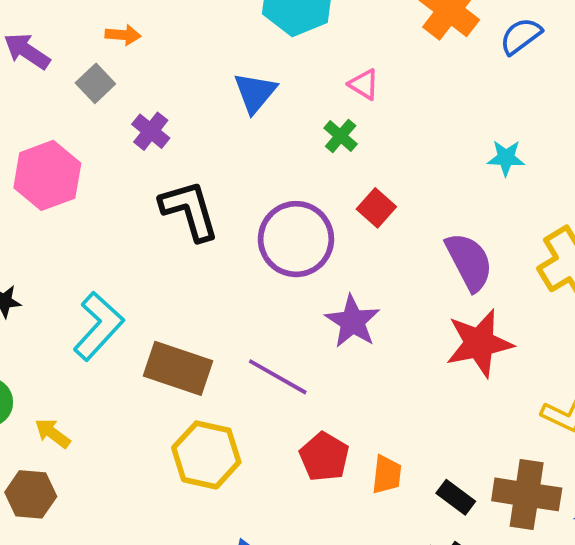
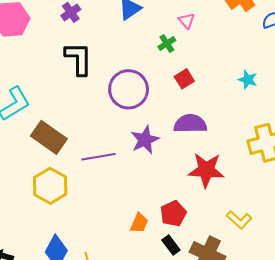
red square: (376, 208) -> (184, 79), moved
purple semicircle: (469, 262) -> (190, 124), moved, turned -80
purple line: (278, 377) -> (98, 157), turned -56
red pentagon: (324, 457) -> (173, 214), moved

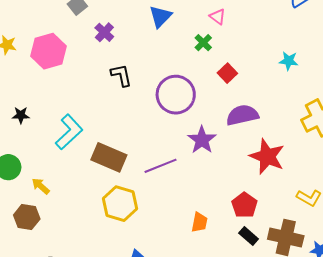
black L-shape: (79, 59) -> (121, 75), size x0.7
red star: (206, 170) -> (267, 157), turned 30
orange trapezoid: (139, 223) -> (199, 222), moved

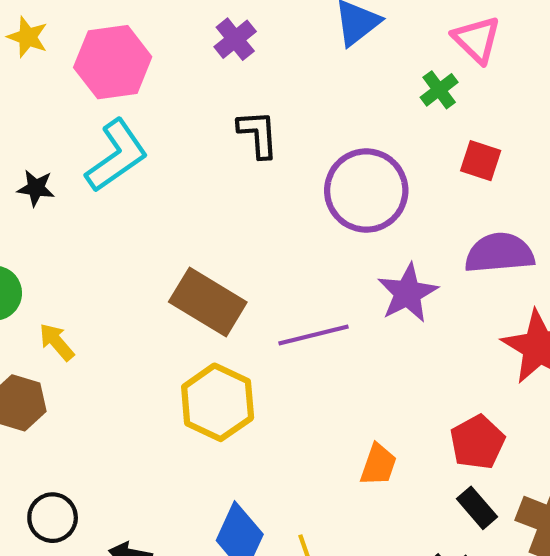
pink triangle: (218, 17) -> (477, 40), size x1.4
red square: (227, 73) -> (481, 161), turned -36
cyan L-shape: (69, 132) -> (117, 156), moved

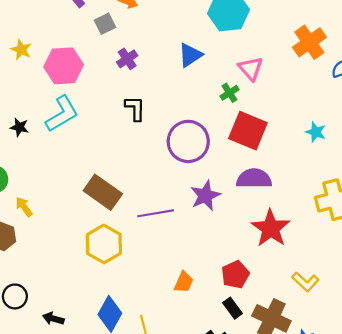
red square: (481, 161) -> (248, 131), size x1.8

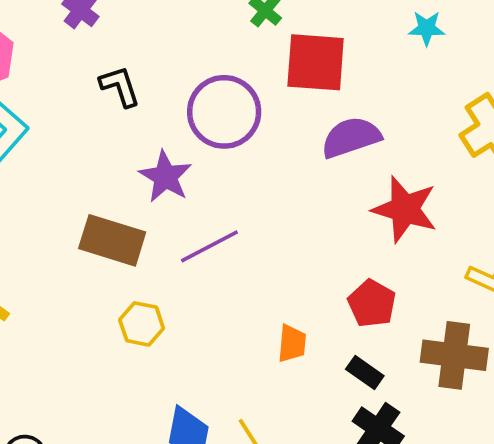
purple star: (205, 196) -> (165, 177), moved
yellow hexagon: (104, 244) -> (142, 324), size x0.7
black rectangle: (232, 308) -> (365, 372), moved

